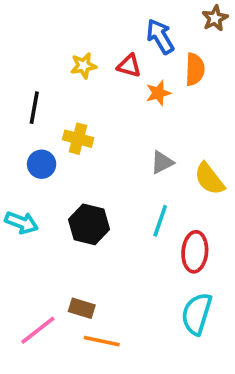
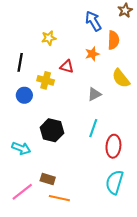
red triangle: (129, 66) -> (67, 67), moved
yellow semicircle: (209, 179) -> (121, 78), moved
cyan arrow: (21, 223) -> (21, 148), moved

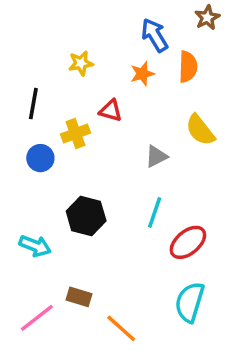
orange star: (92, 54) -> (142, 74), moved
yellow cross: (46, 80) -> (76, 133), turned -35
red ellipse: (113, 146) -> (188, 242), turned 45
orange line: (59, 198) -> (121, 328), moved, turned 30

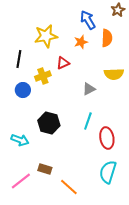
yellow star: (81, 63) -> (46, 36), size x1.6
red triangle: (111, 111) -> (63, 63), turned -40
yellow semicircle: (200, 130) -> (114, 74), turned -54
red ellipse: (188, 242) -> (107, 138), turned -60

